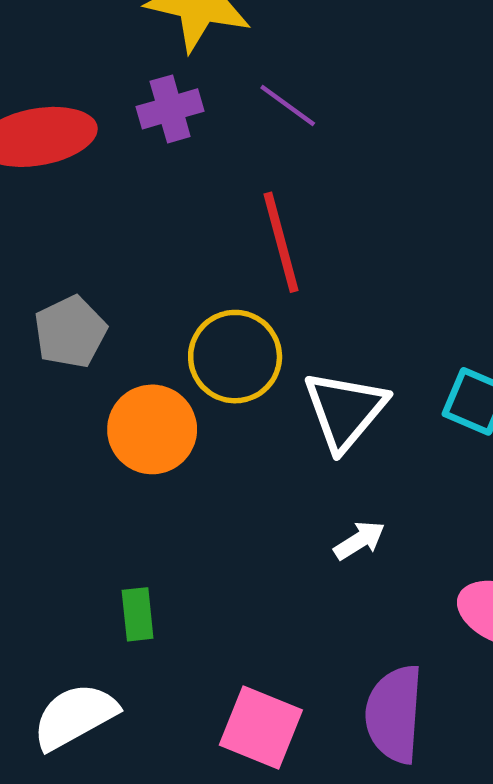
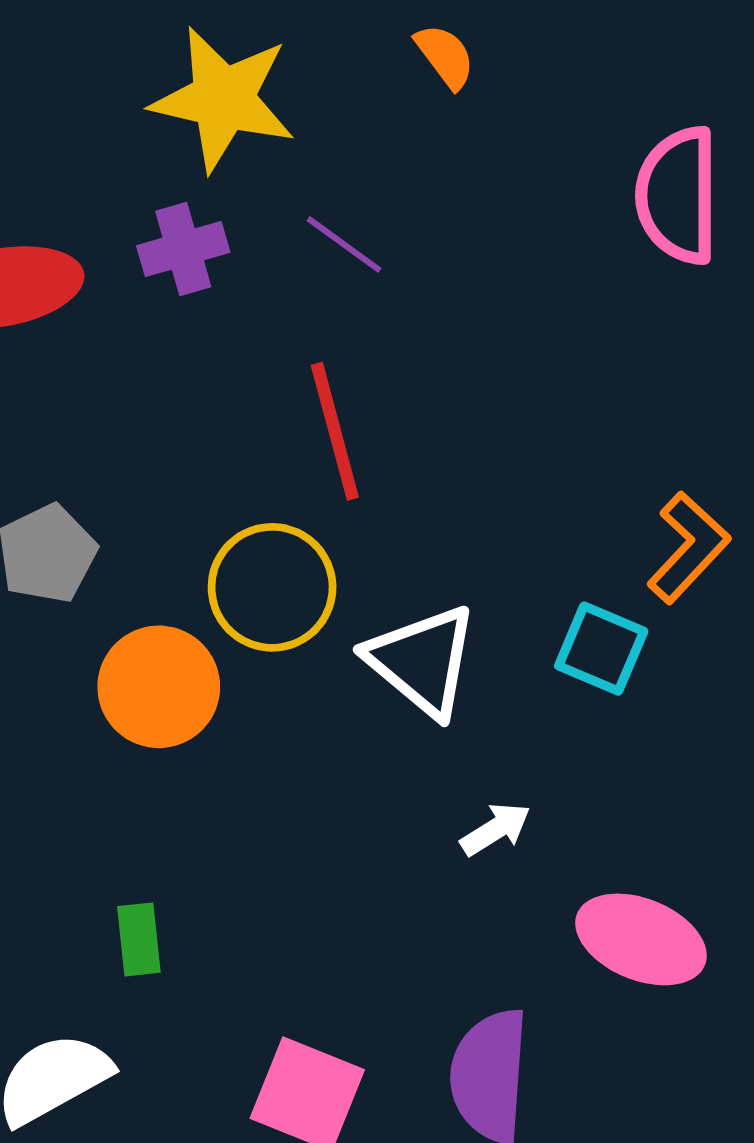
white triangle: (345, 410) -> (422, 661), turned -30
white arrow: (359, 540) -> (496, 829), moved

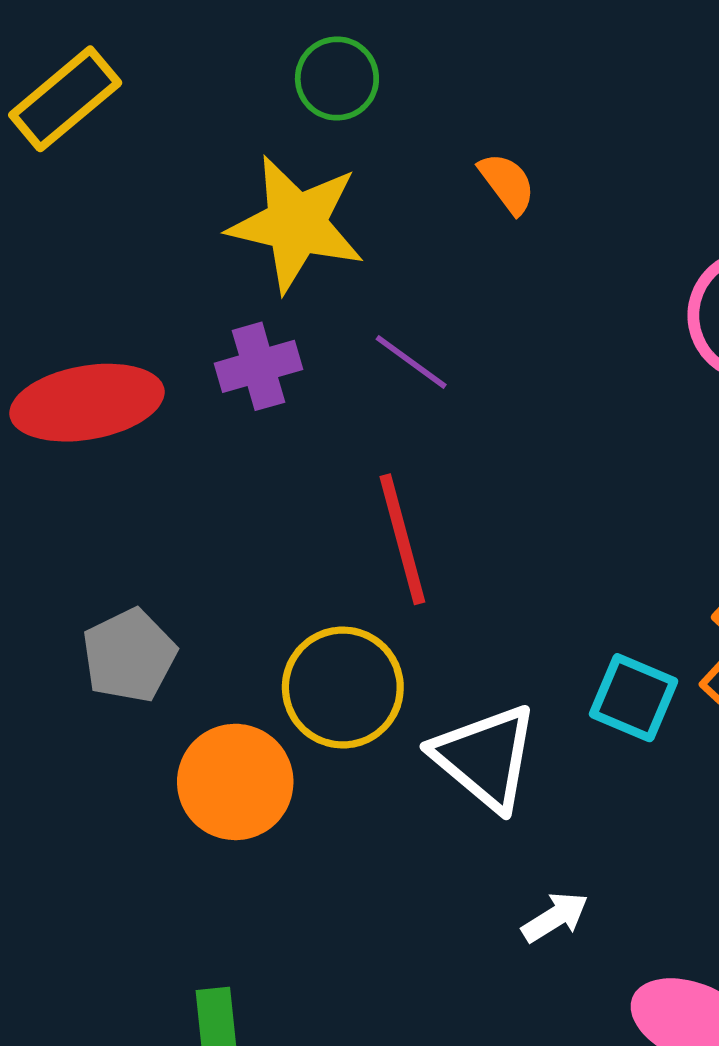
cyan square: (601, 649) -> (633, 698), moved

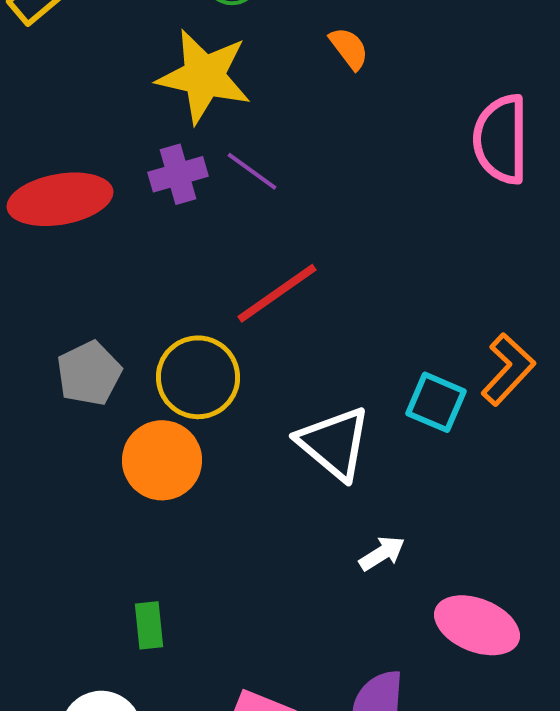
purple line: (411, 362) -> (252, 171), moved
red line: (402, 539) -> (277, 293), turned 70
yellow circle: (343, 688) -> (198, 377), moved

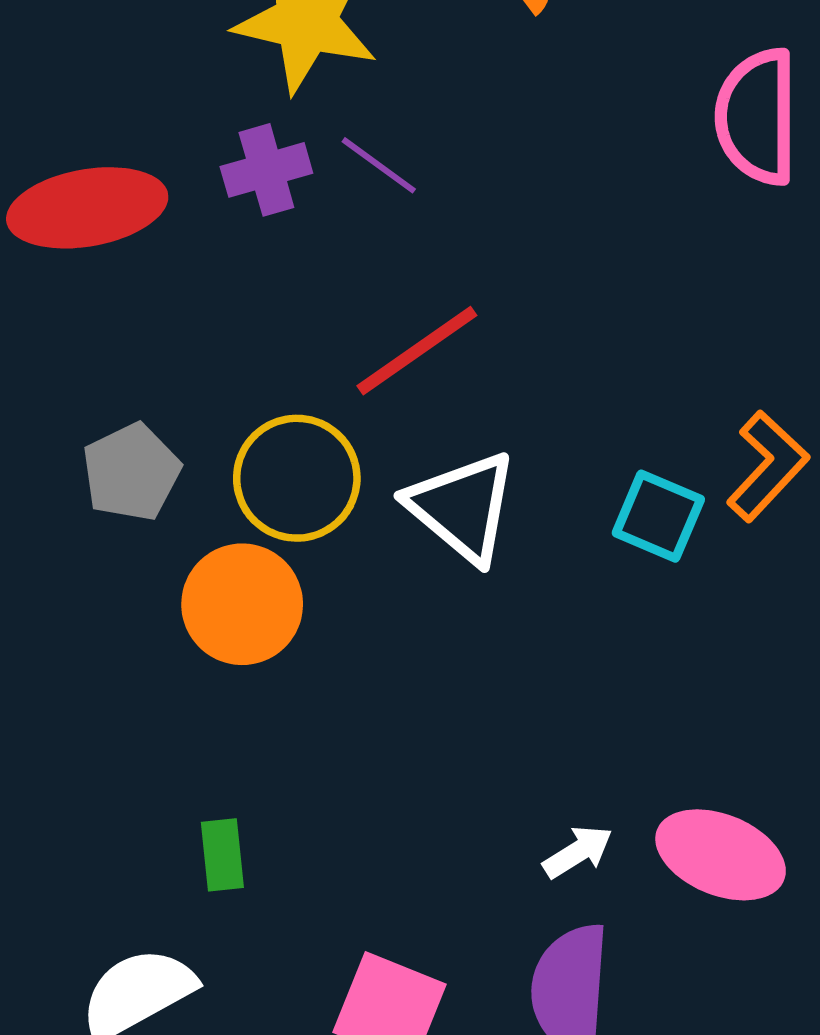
white triangle: (334, 443) -> (462, 507), moved
white arrow: (382, 553) -> (578, 852), moved

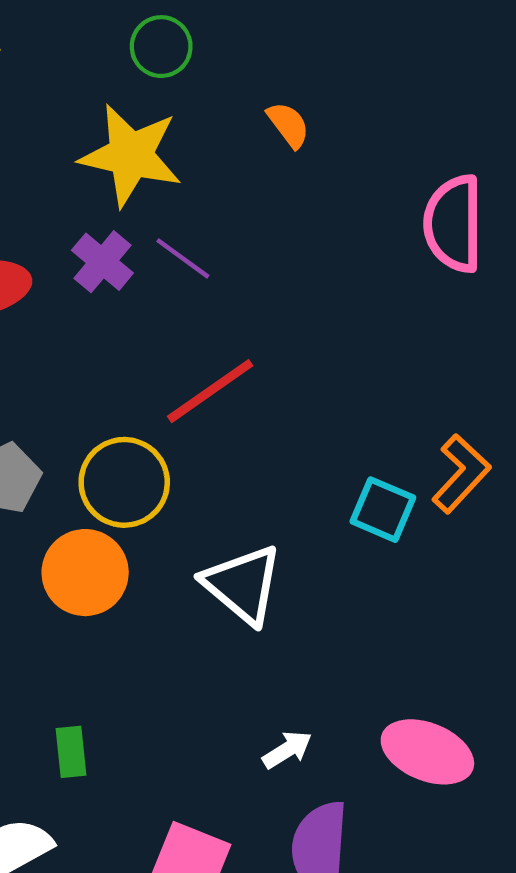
purple cross: (266, 170) -> (102, 262), turned -34
white triangle: (462, 507) -> (243, 585), moved
white arrow: (578, 852) -> (287, 750), moved

